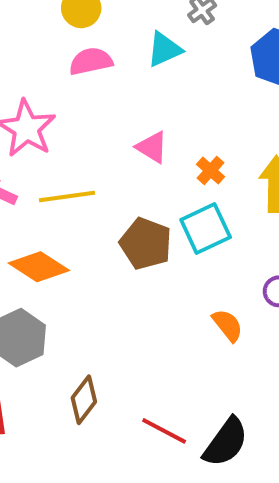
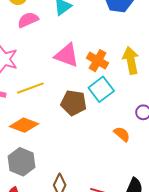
pink triangle: (152, 147) -> (67, 55), size x1.5
orange cross: (211, 170) -> (98, 61), size x1.5

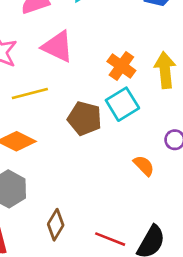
pink triangle: (67, 55) -> (58, 47), moved

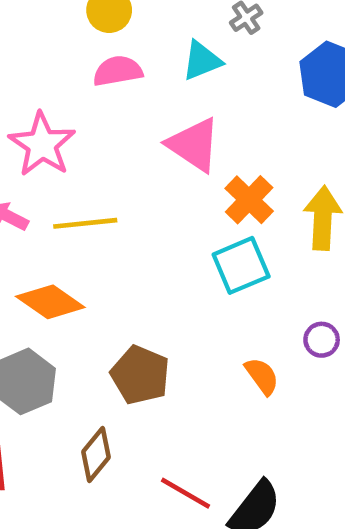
pink triangle: (58, 47) -> (194, 145), moved
brown pentagon: (85, 118) -> (140, 375), moved

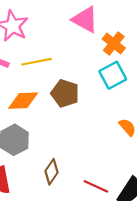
orange diamond: (50, 302) -> (23, 101), turned -32
brown pentagon: (140, 375) -> (65, 93), moved

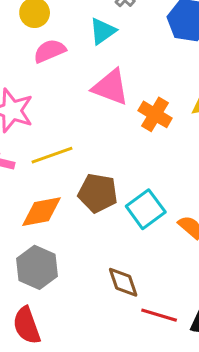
cyan square: (113, 75) -> (146, 209), moved
brown diamond: (52, 172) -> (123, 282), moved, turned -45

